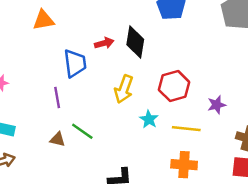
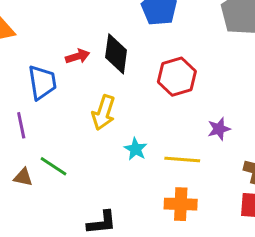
red hexagon: (174, 86) -> (177, 77), moved

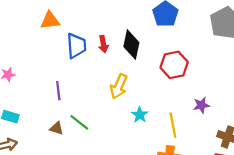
red arrow: (78, 56) -> (103, 44), turned 91
blue trapezoid: (42, 82) -> (76, 46), moved
yellow line: (182, 159) -> (173, 125), turned 70

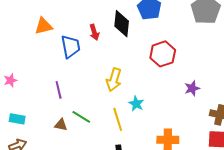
red arrow: (103, 44) -> (94, 32), moved
black diamond: (131, 45) -> (122, 24), moved
yellow line: (173, 125) -> (118, 119), moved

